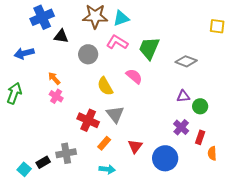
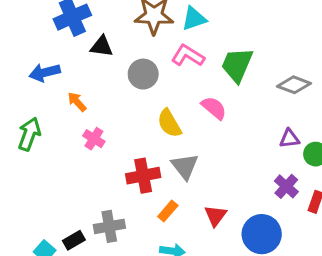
orange arrow: (54, 78) -> (77, 102), moved
red cross: (88, 120) -> (143, 176), turned -35

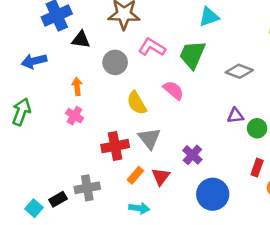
cyan triangle: (194, 19) -> (209, 17), moved
orange arrow: (77, 102) -> (77, 86), moved, turned 36
purple cross: (286, 186) -> (192, 155), moved
red triangle: (215, 216) -> (161, 176), moved

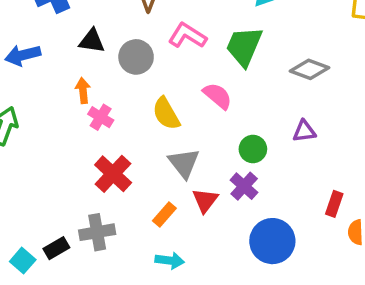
black triangle: (81, 40) -> (92, 41), moved
pink cross: (75, 116) -> (101, 117), moved
green circle: (257, 128) -> (253, 149), moved
red cross: (115, 146) -> (113, 174), moved, turned -36
red triangle: (161, 176) -> (205, 200), moved

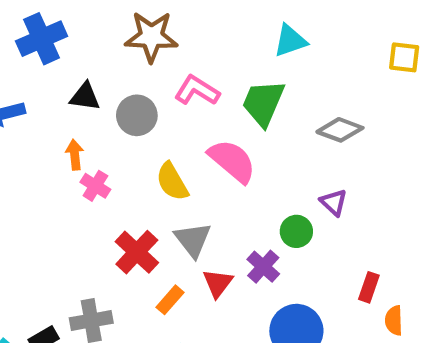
pink semicircle: (217, 96) -> (232, 161), size x1.4
purple triangle: (304, 131) -> (334, 202), turned 50
green circle: (253, 149) -> (296, 231), moved
red cross: (113, 174) -> (137, 252), moved

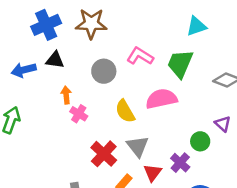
brown star: (151, 37) -> (91, 24), moved
black triangle: (85, 97) -> (55, 60), moved
pink semicircle: (232, 161) -> (161, 99), turned -52

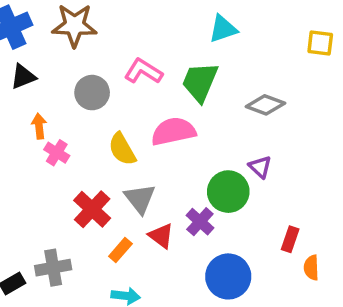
black triangle: (55, 60) -> (23, 77), turned -30
green circle: (200, 141) -> (228, 192), size x1.5
red triangle: (153, 173) -> (161, 236), turned -30

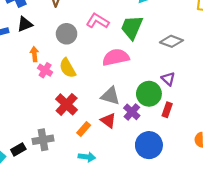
yellow semicircle: (122, 149) -> (68, 68), moved
gray triangle: (140, 199) -> (110, 96), moved, turned -36
red rectangle: (290, 239) -> (167, 110), moved

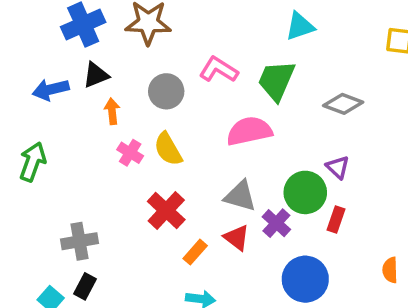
orange arrow: (34, 54) -> (112, 111), moved
gray cross: (43, 140) -> (80, 241), moved
black rectangle: (18, 149) -> (85, 286), turned -32

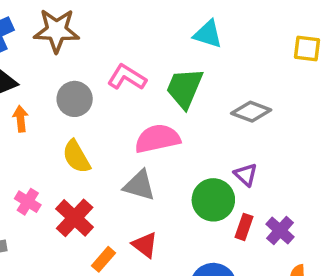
cyan triangle: (300, 26) -> (208, 34), turned 36
pink cross: (130, 153) -> (28, 202), moved
gray triangle: (240, 196) -> (139, 185), moved
purple cross: (276, 223) -> (280, 231), moved

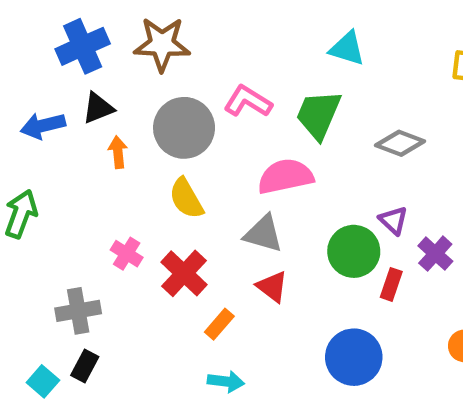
gray circle: (75, 99) -> (184, 128), size x1.4
purple cross: (280, 231) -> (435, 254), moved
red triangle: (145, 245) -> (272, 287), moved

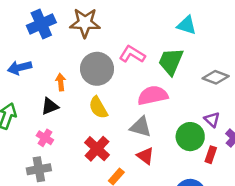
black triangle: (98, 108) -> (50, 106), moved
pink cross: (127, 254) -> (45, 138), moved

